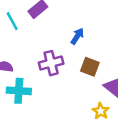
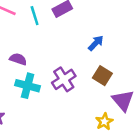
purple cross: (51, 63) -> (64, 79), moved, turned -30

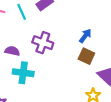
blue arrow: (96, 43) -> (85, 36), moved
purple cross: (64, 79) -> (43, 43), moved, turned -30

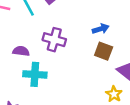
blue arrow: (85, 36) -> (101, 29), turned 40

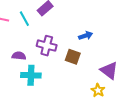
brown square: (104, 51) -> (73, 57), moved

